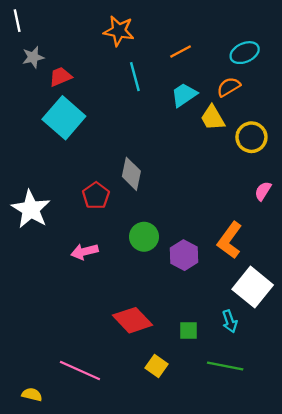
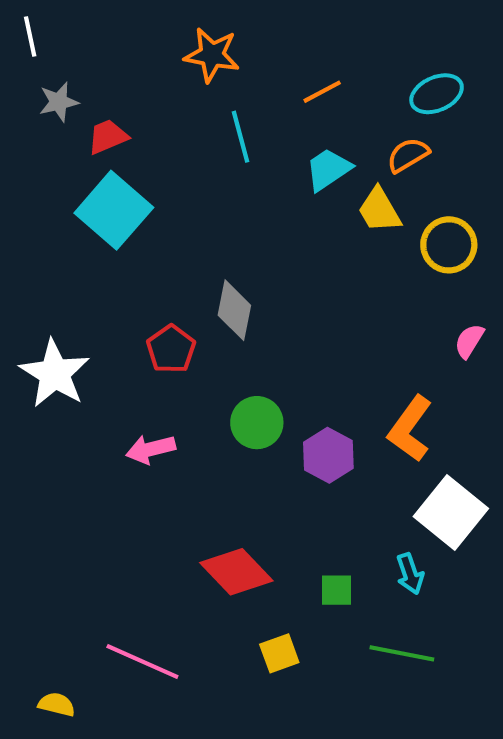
yellow square: (157, 366) -> (279, 653), turned 35

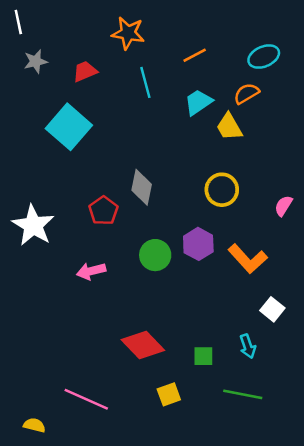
red trapezoid: (108, 137) -> (85, 71), moved
yellow circle: (449, 245) -> (222, 190), moved
orange L-shape: (410, 429) -> (248, 259), turned -78
purple hexagon: (328, 455) -> (198, 244), moved
white square: (451, 512) -> (272, 309), size x0.6

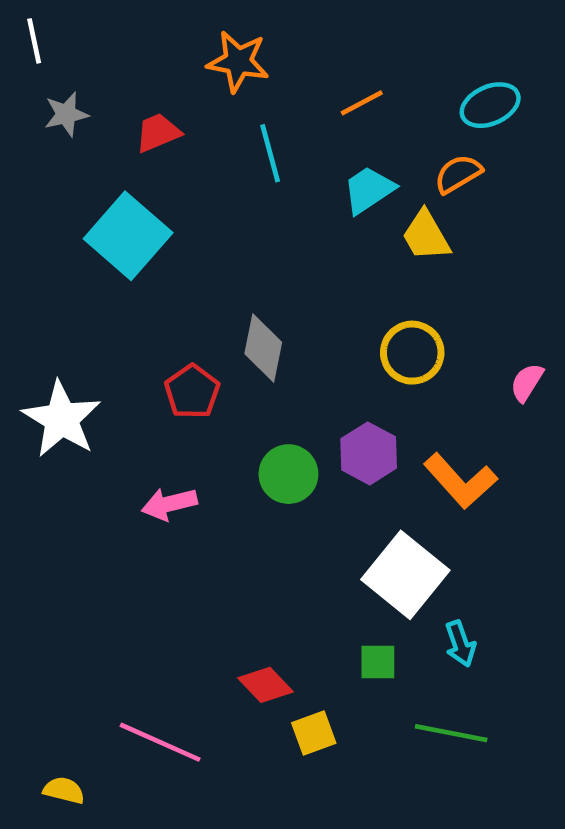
white square: (272, 309) -> (405, 575), moved, size x1.8
red diamond: (143, 345) -> (266, 685), moved, size x0.7

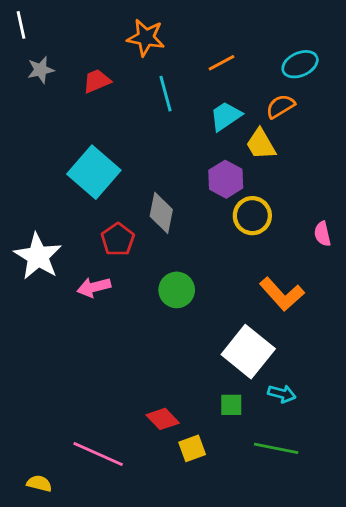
cyan square: (128, 236) -> (94, 172), moved
pink semicircle: (527, 382) -> (322, 234), turned -45
purple hexagon: (369, 453) -> (226, 179), moved
pink arrow: (169, 504) -> (94, 287), moved
cyan arrow: (460, 644) -> (282, 394), turned -56

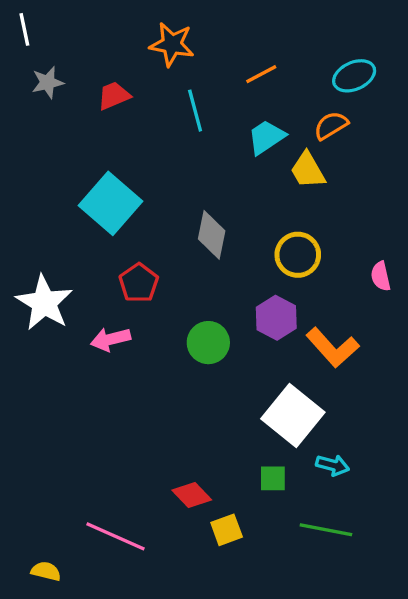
purple hexagon: (226, 179) -> (276, 318), moved
gray diamond: (161, 213) -> (212, 235), moved

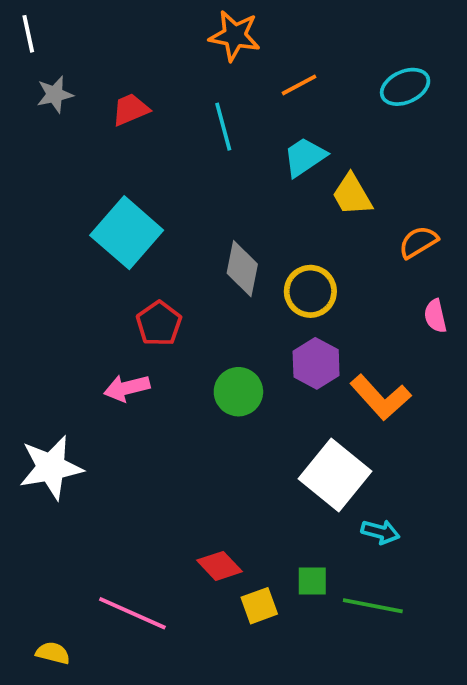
orange star: (172, 44) -> (235, 36), moved
orange semicircle: (331, 126) -> (418, 242), moved
yellow circle: (298, 255) -> (310, 291), moved
white star: (44, 303) -> (51, 467), moved, turned 30
green square: (273, 478) -> (312, 581), moved

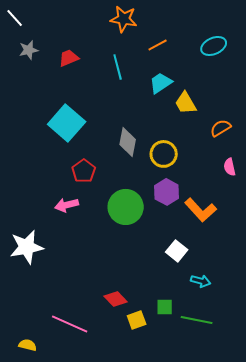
white line: (28, 34) -> (15, 18), turned -30
green circle: (238, 392) -> (126, 207), size x1.4
white square: (335, 475) -> (177, 251), size x0.6

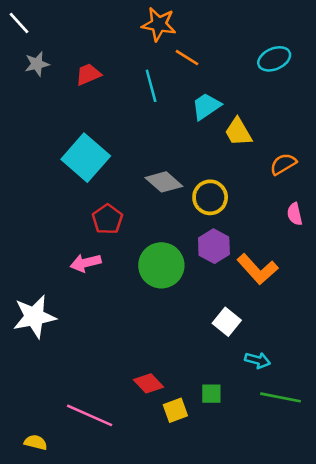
orange line: (158, 45) -> (187, 58), moved, turned 60
gray diamond: (128, 142) -> (164, 182), turned -60
green line: (197, 320) -> (281, 397), moved

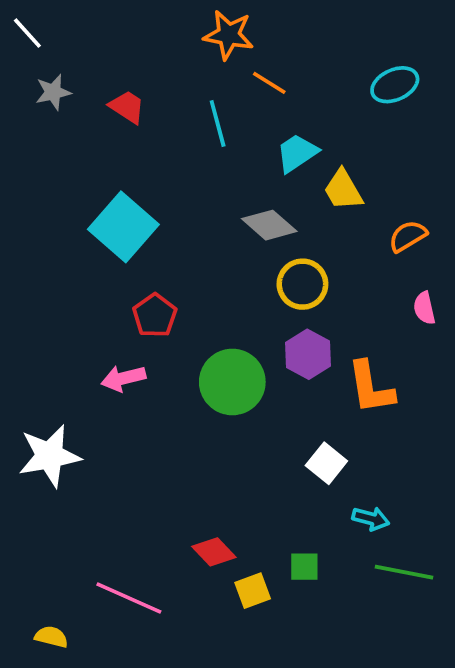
red trapezoid: (88, 74) -> (127, 107), turned 56
gray diamond: (164, 182) -> (269, 225), moved
orange L-shape: (258, 269) -> (371, 388), turned 33

